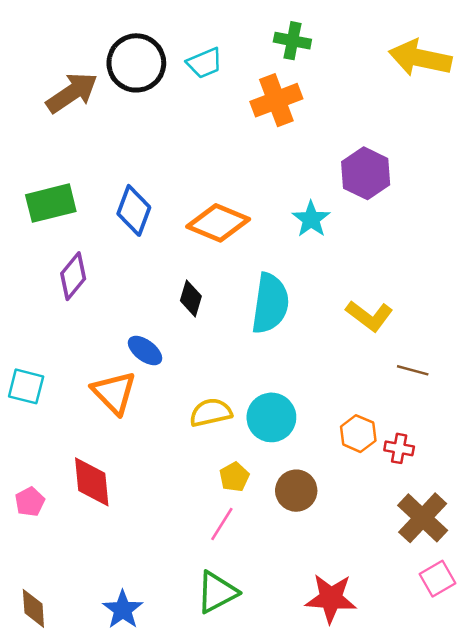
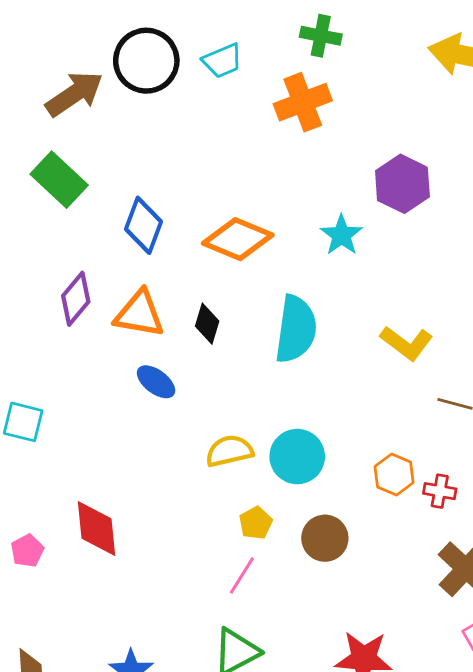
green rectangle: (51, 203) -> (59, 180), moved, turned 57
orange triangle: (114, 393) -> (139, 314), moved, turned -36

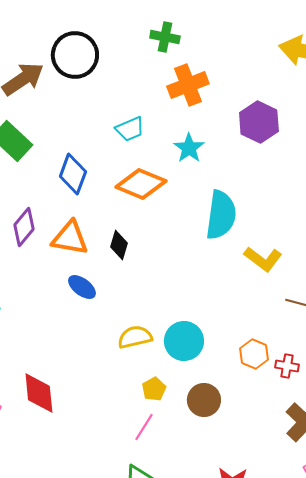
green cross: (321, 36) -> (165, 37), moved
cyan trapezoid: (222, 61) -> (130, 129), moved
purple hexagon: (402, 184) -> (259, 122), moved
cyan star: (341, 235) -> (189, 148), moved
cyan semicircle: (296, 329) -> (221, 215), moved

